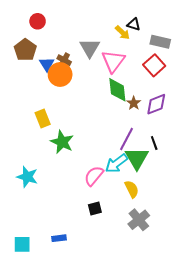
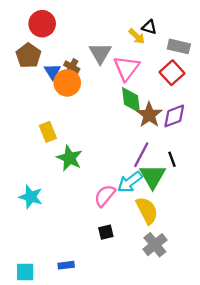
red circle: (38, 21) -> (42, 24), size x1.5
brown star: (134, 103) -> (149, 115), size x1.6
yellow semicircle: (132, 189) -> (147, 210), size x1.4

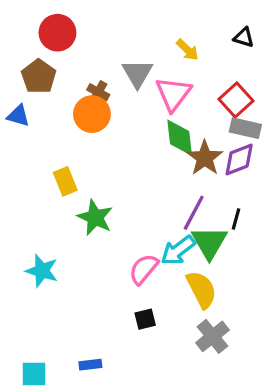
black triangle: (149, 27) -> (244, 37), moved
gray rectangle: (179, 46) -> (245, 128), moved
blue triangle: (52, 72) -> (18, 116), moved, turned -42
black line: (172, 159) -> (236, 219), turned 35

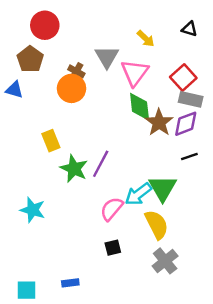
purple line: (194, 213) -> (101, 164), moved
black line: (236, 219) -> (189, 156), moved, turned 56

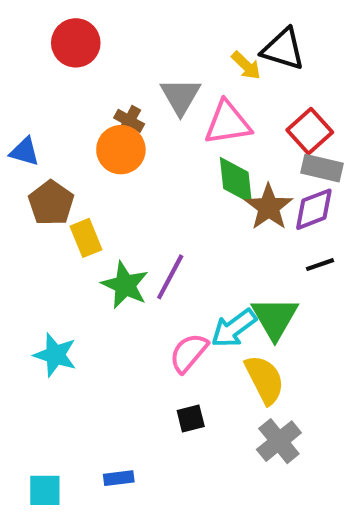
black triangle: (189, 29) -> (283, 49), moved, size x1.6
brown pentagon: (30, 59) -> (51, 203), moved
pink triangle: (135, 73) -> (228, 123), turned 44

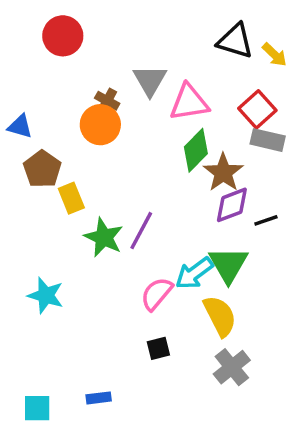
yellow arrow: (246, 65) -> (275, 55), moved
green diamond: (236, 180) -> (196, 150), turned 51
purple diamond: (314, 209) -> (232, 205), moved

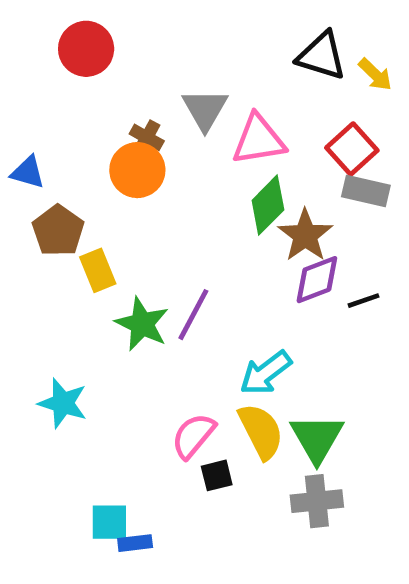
green triangle: (228, 265) -> (317, 438), moved
pink semicircle: (157, 294) -> (193, 436), moved
yellow semicircle: (220, 316) -> (261, 431), moved
gray cross: (232, 367) -> (317, 501), turned 33
cyan square: (37, 408) -> (109, 522), moved

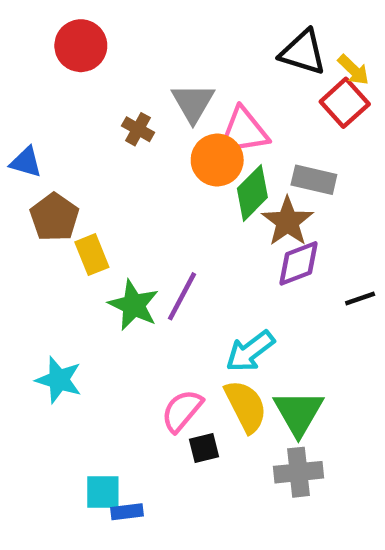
red square: (352, 149) -> (345, 103), moved
orange circle: (137, 170) -> (217, 160), moved
gray rectangle: (366, 191) -> (314, 180), moved
black line: (364, 301) -> (360, 299), moved

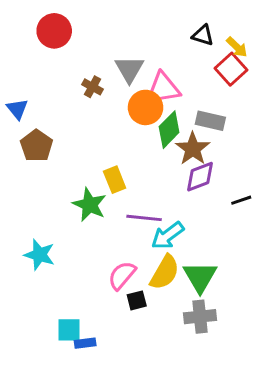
black triangle: (303, 52) -> (203, 35), size x0.7
blue triangle: (26, 162) -> (17, 109), turned 35
yellow rectangle: (92, 255) -> (115, 180), moved
purple line: (182, 296) -> (144, 218), moved, turned 68
yellow semicircle: (246, 406) -> (165, 272), turned 57

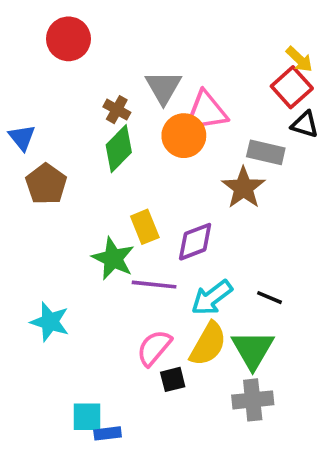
black triangle: (203, 35) -> (305, 124), moved
green diamond: (169, 130) -> (119, 149), moved
purple diamond: (200, 177) -> (195, 242), moved
black line: (241, 200) -> (269, 298), moved, turned 42
purple line: (144, 218) -> (154, 285), moved

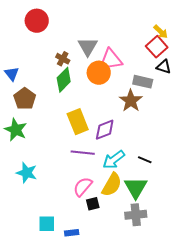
yellow rectangle: (145, 227) -> (78, 122), size x1.4
green star: (113, 258) -> (16, 130), moved
blue rectangle: (108, 433) -> (72, 233), moved

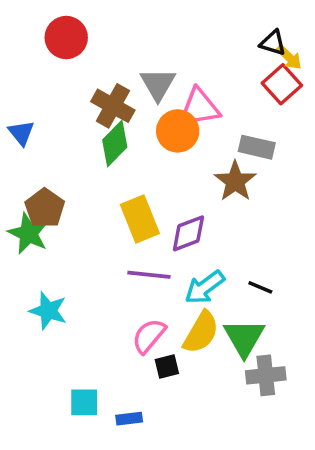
brown cross: (63, 59) -> (113, 106), size x1.6
black triangle: (164, 67) -> (273, 43), moved
brown pentagon: (25, 99) -> (45, 208), moved
gray cross: (136, 215) -> (266, 375), moved

